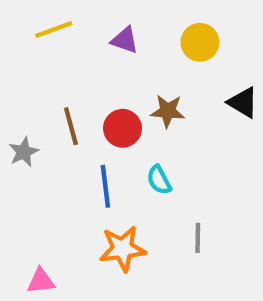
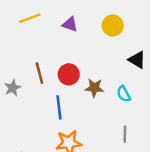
brown star: (168, 111) -> (94, 88), moved
cyan semicircle: (159, 180) -> (124, 94), moved
gray line: (198, 238) -> (125, 134), moved

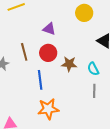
purple triangle: (70, 24) -> (49, 29), moved
gray line: (125, 134) -> (94, 91), moved

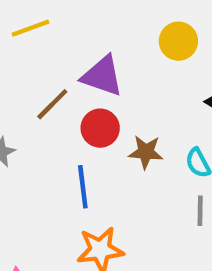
purple triangle: (49, 29) -> (102, 76), size x1.5
brown line: (24, 52) -> (52, 104), moved, turned 60

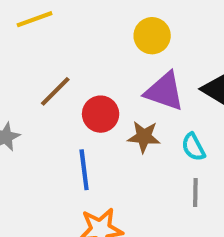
yellow circle: (178, 41) -> (152, 36), moved
purple triangle: (102, 76) -> (164, 91), moved

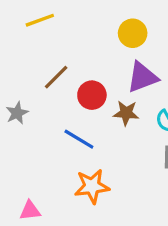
purple triangle: (164, 91) -> (142, 77), turned -40
blue line: (84, 170) -> (79, 139), turned -52

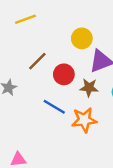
yellow circle: (133, 33) -> (82, 38), moved
orange star: (92, 186) -> (84, 120), moved

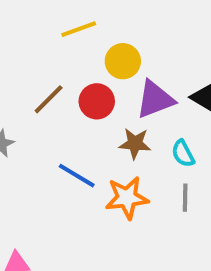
yellow line: (25, 19) -> (79, 29), moved
red circle: (64, 74) -> (97, 101), moved

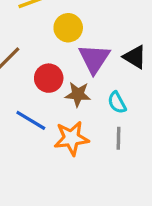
purple triangle: (155, 99) -> (94, 59), turned -36
red circle: (97, 101) -> (49, 78), moved

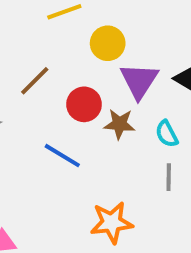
orange star: (71, 138) -> (112, 223), moved

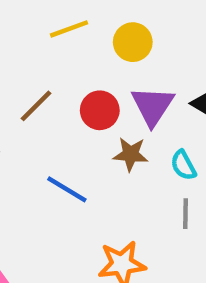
yellow circle: (108, 43) -> (133, 42), moved
red circle: (84, 104) -> (100, 110), moved

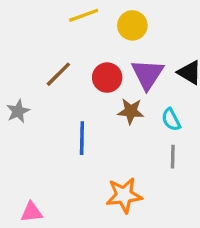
blue line: (67, 189) -> (82, 138), turned 60

